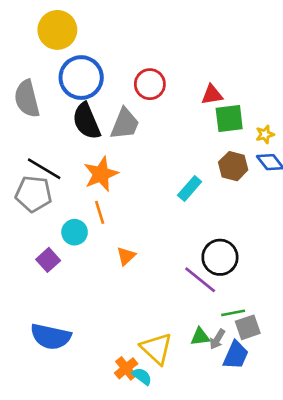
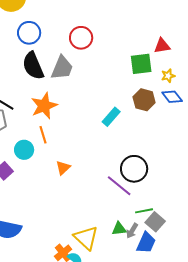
blue circle: (81, 78) -> (29, 33), size x0.7
red triangle: (212, 95) -> (162, 46), moved
gray square: (248, 327) -> (155, 222), turned -30

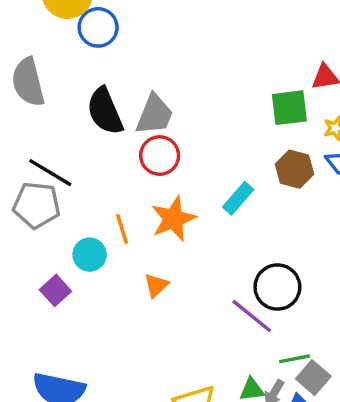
blue circle: (29, 33) -> (98, 27), moved
red circle: (81, 38) -> (160, 156), moved
orange star: (44, 106) -> (173, 219), moved

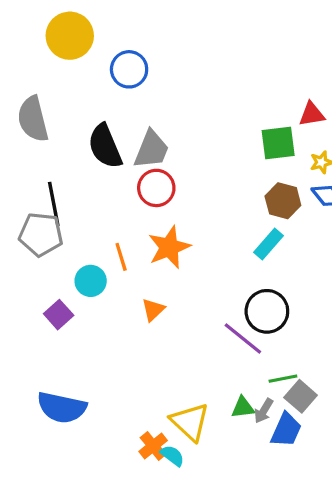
blue circle: (98, 27) -> (129, 69), moved
black line: (50, 173) -> (54, 204), turned 48
cyan rectangle: (238, 198) -> (268, 244), moved

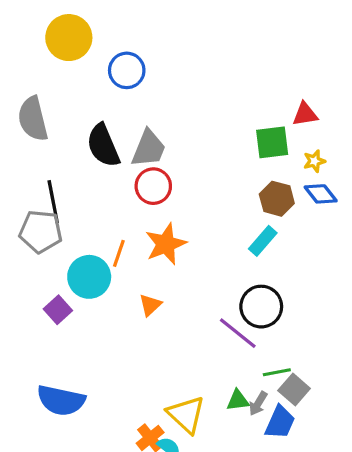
orange line: (121, 257) -> (119, 253), turned 36
cyan circle: (91, 281) -> (89, 277), size x1.4

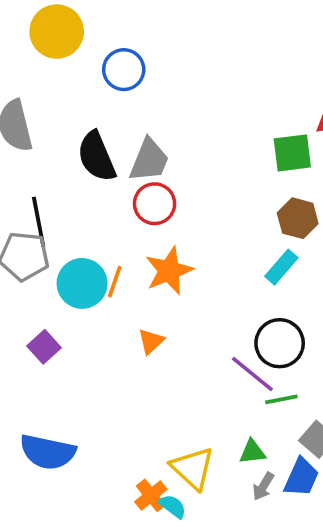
cyan circle: (89, 277) -> (82, 283), moved
green line: (277, 372) -> (281, 399), moved
gray arrow: (258, 404) -> (263, 486), moved

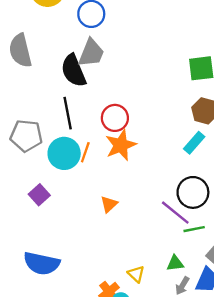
gray trapezoid: (149, 160) -> (91, 53), moved
red circle: (155, 204) -> (115, 118), moved
black line: (39, 222) -> (68, 113), moved
orange triangle: (151, 341) -> (109, 204), moved
yellow triangle: (193, 468) -> (136, 274), size x0.6

